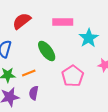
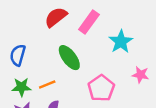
red semicircle: (22, 21) -> (56, 17), moved
pink rectangle: (63, 22) -> (89, 22), turned -54

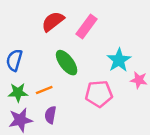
cyan star: (121, 42) -> (119, 60), moved
pink pentagon: (101, 88) -> (99, 94), turned 30

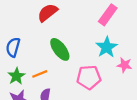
pink rectangle: (86, 26) -> (108, 15), moved
green star: (18, 93) -> (16, 76), turned -30

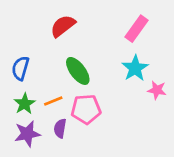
pink pentagon: (89, 77) -> (86, 109), moved

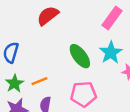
green ellipse: (78, 71) -> (80, 56), moved
pink pentagon: (86, 109) -> (83, 94), moved

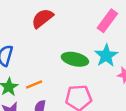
green ellipse: (80, 56) -> (75, 59), turned -40

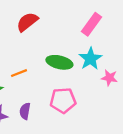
orange line: (34, 84) -> (19, 73), moved

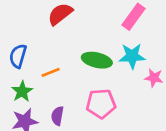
cyan star: (90, 59) -> (132, 56), turned 30

